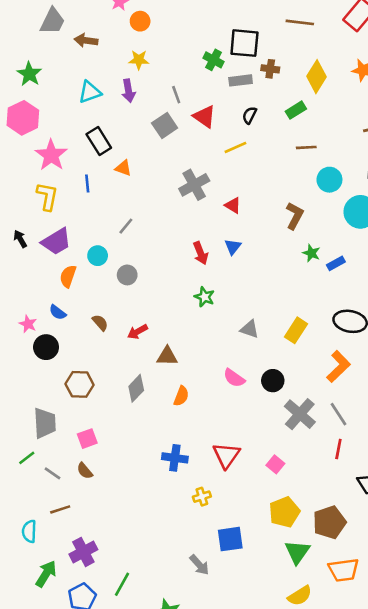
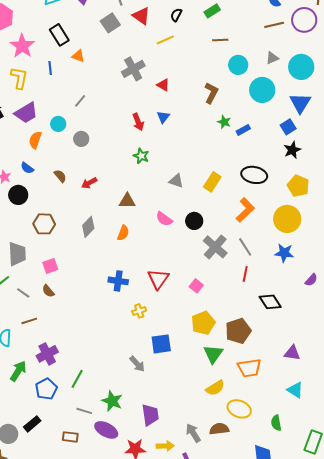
brown triangle: (167, 356) -> (127, 201), moved

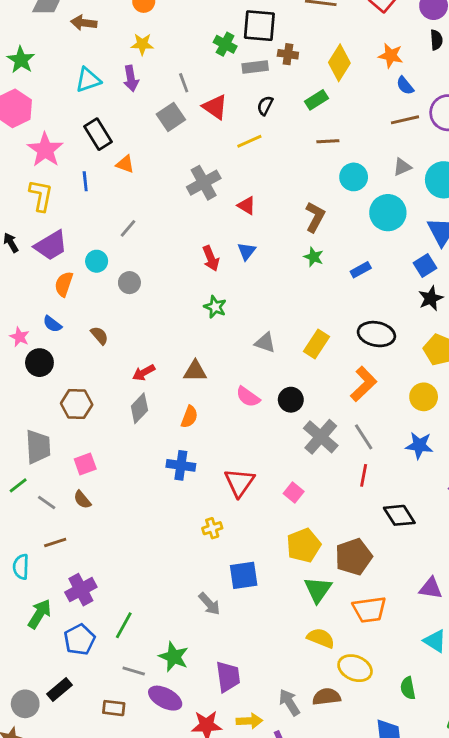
green star: (224, 122) -> (314, 257), moved
red arrow: (89, 183) -> (144, 373), moved
yellow circle: (287, 219) -> (424, 397), size x0.7
blue cross: (118, 281) -> (181, 465), moved
yellow semicircle: (215, 388) -> (321, 638), turned -126

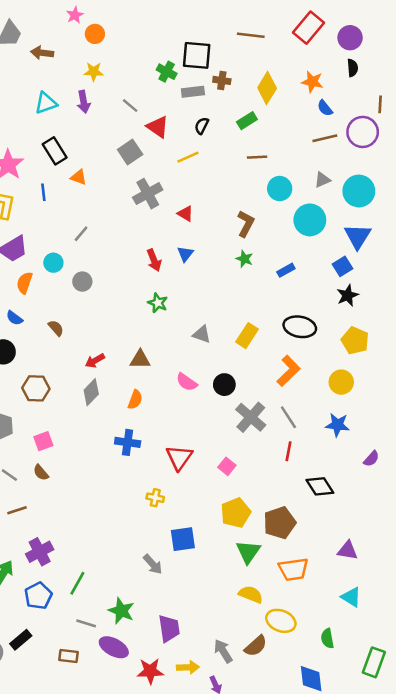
gray line: (184, 83) -> (130, 106), turned -30
gray square: (171, 117) -> (130, 152), moved
yellow cross: (212, 528) -> (155, 498), turned 30
brown semicircle: (326, 697) -> (256, 646), turned 145

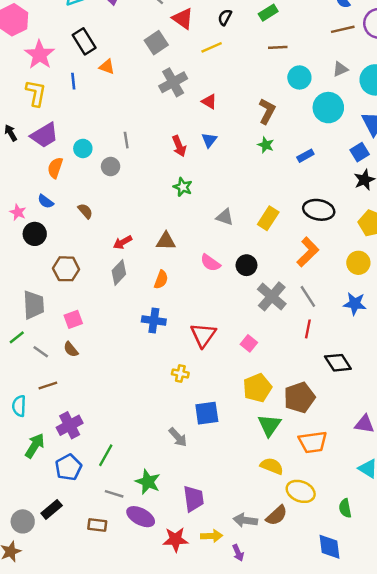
gray line: (81, 234) -> (126, 140), moved, turned -49
gray arrow: (223, 651) -> (245, 520), turned -50

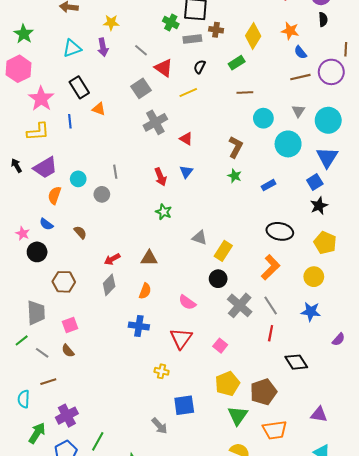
gray triangle: (340, 69) -> (298, 111), turned -32
yellow L-shape: (36, 93) -> (38, 132), turned 75
yellow rectangle: (268, 218) -> (223, 251), moved
pink semicircle: (210, 263) -> (187, 302), moved

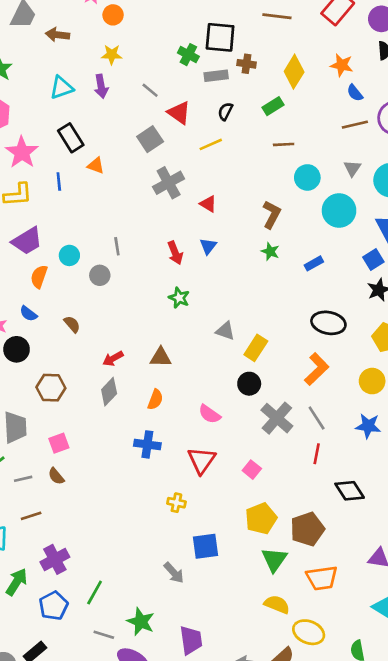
gray line: (42, 353) -> (23, 479), turned -48

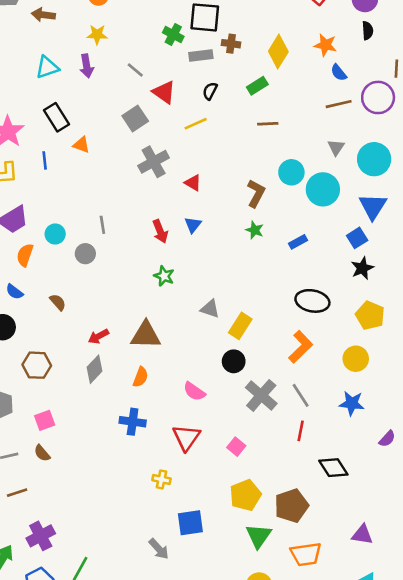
cyan circle: (307, 177) -> (291, 172), moved
brown triangle: (161, 357) -> (146, 335), size x1.4

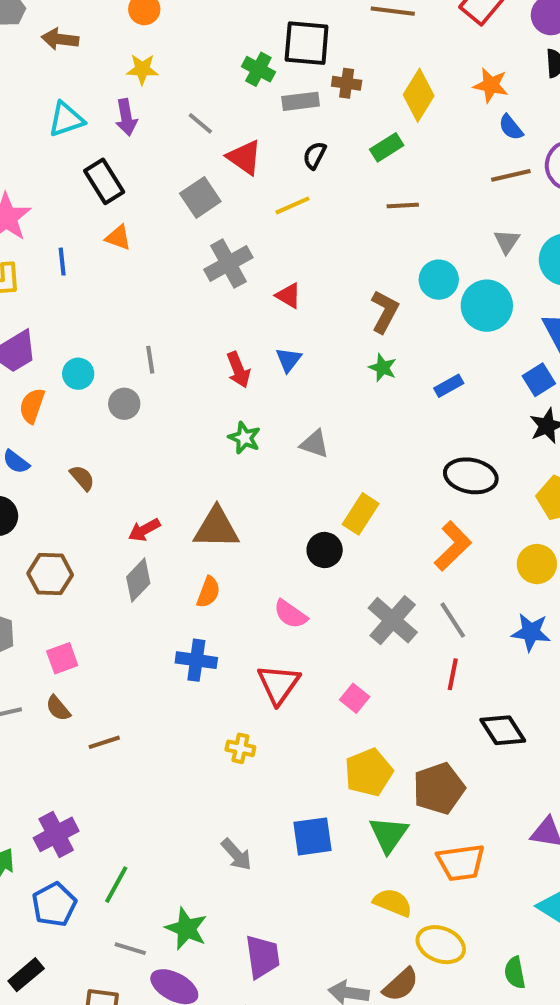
black rectangle: (56, 117) -> (104, 181), moved
gray triangle: (210, 309) -> (315, 444), moved
black circle: (234, 361) -> (325, 550), moved
brown line: (17, 493) -> (104, 742), moved
blue square: (190, 523) -> (313, 836), moved

